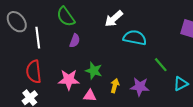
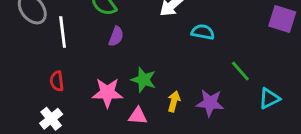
cyan semicircle: (135, 38) -> (203, 32), size x0.7
red semicircle: (34, 72) -> (57, 81), size x0.6

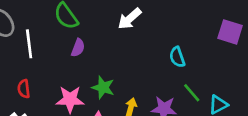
cyan semicircle: (203, 32) -> (177, 57), moved, turned -120
green line: (240, 71) -> (192, 93), moved

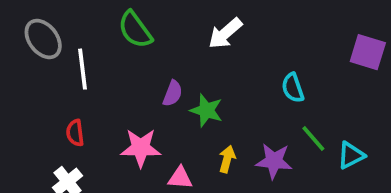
purple semicircle: (78, 48) -> (173, 93), moved
green star: (103, 87) -> (206, 110), moved

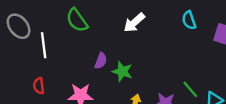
cyan semicircle: (293, 88) -> (189, 20), moved

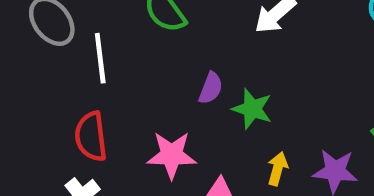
red semicircle: (39, 86) -> (91, 136), size x1.5

